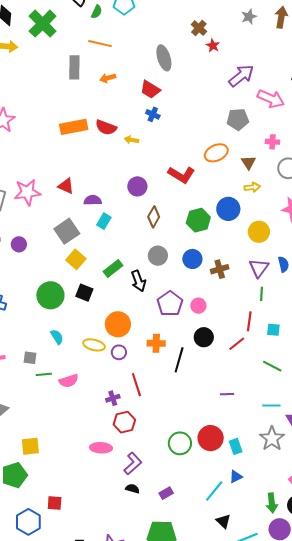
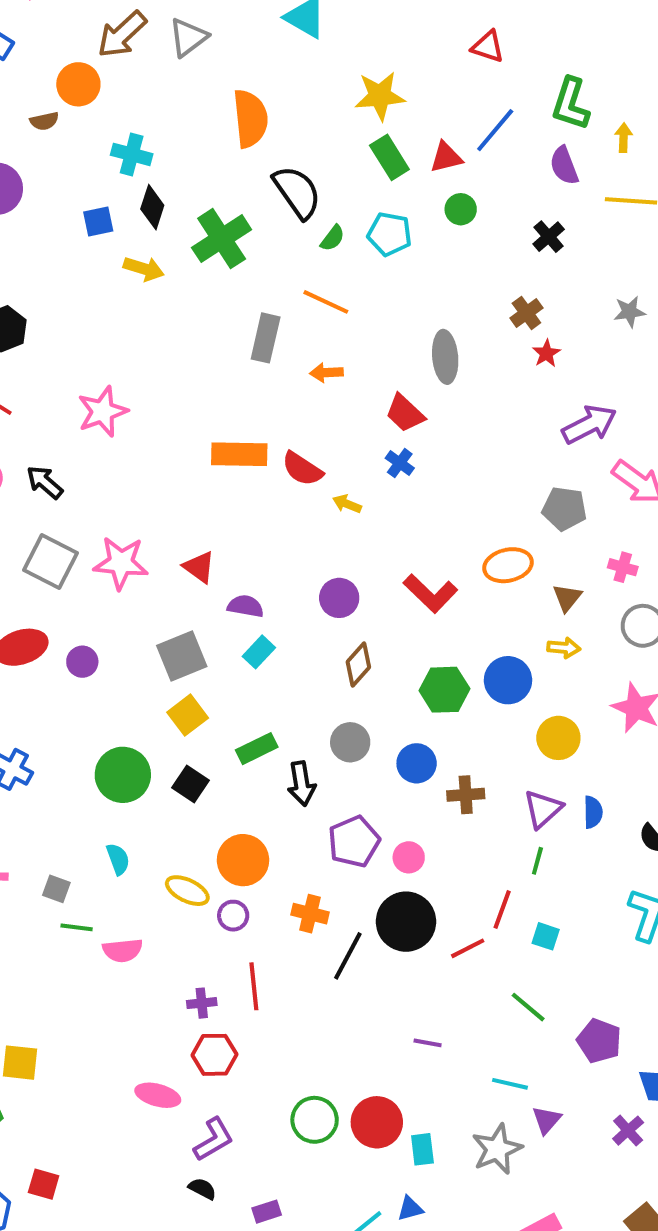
black circle: (204, 337) -> (406, 922), size x1.5

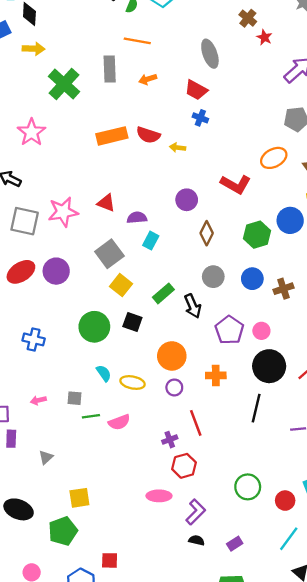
green cross: (222, 239) -> (64, 84), moved
purple circle: (82, 662) -> (56, 271), size x1.5
yellow ellipse: (187, 891) -> (133, 382), moved
black line: (348, 956) -> (256, 408), moved
red circle: (377, 1122) -> (285, 501), moved, size x0.7

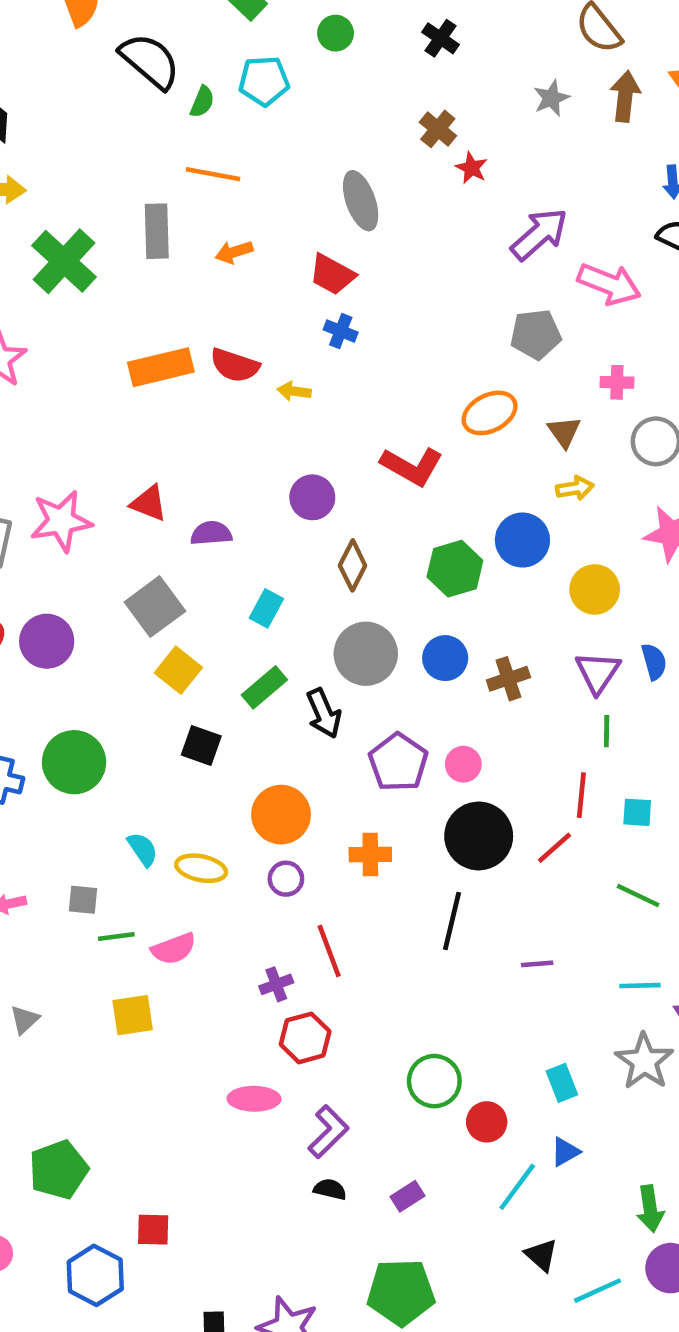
cyan rectangle: (151, 241) -> (266, 608), moved
gray circle: (213, 277) -> (366, 654), size x1.4
green circle: (94, 327) -> (74, 762), moved
yellow square: (79, 498) -> (133, 1015), moved
red circle: (285, 501) -> (487, 1122), moved

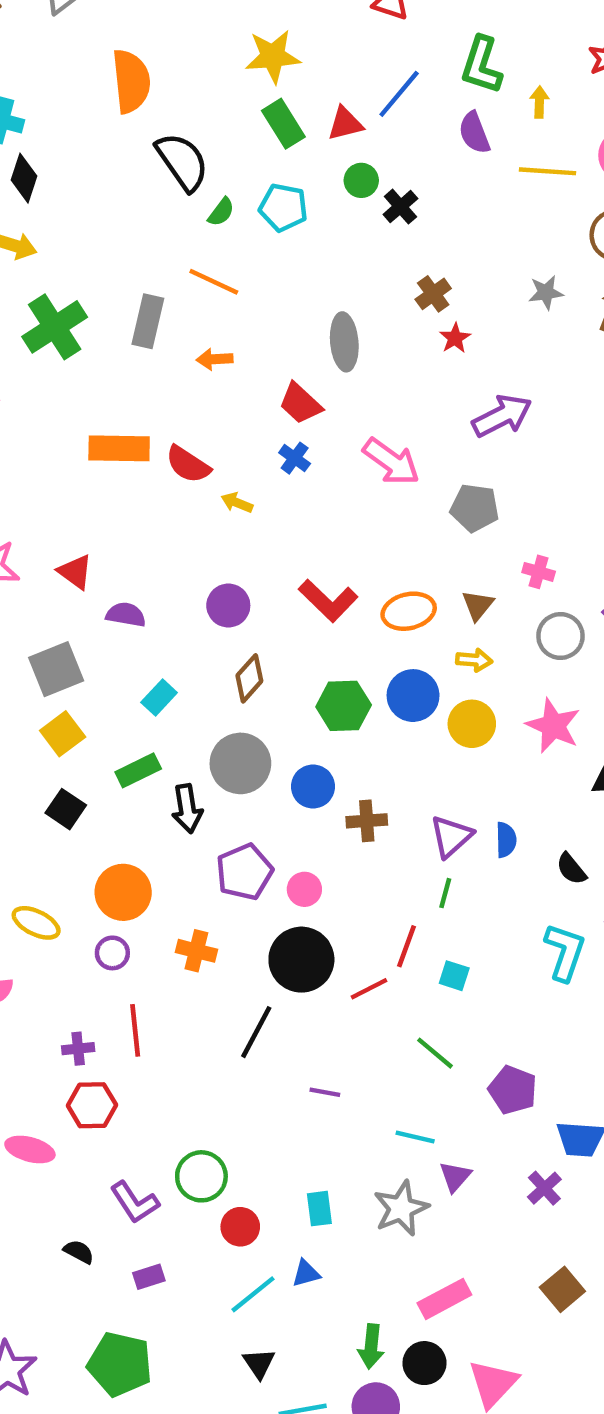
black cross: (440, 38) -> (400, 207), moved
pink arrow: (609, 284) -> (391, 462), moved
orange ellipse: (490, 413) -> (409, 611), moved
yellow circle: (595, 589) -> (472, 724), moved
purple L-shape: (328, 1132) -> (135, 1202), moved, turned 87

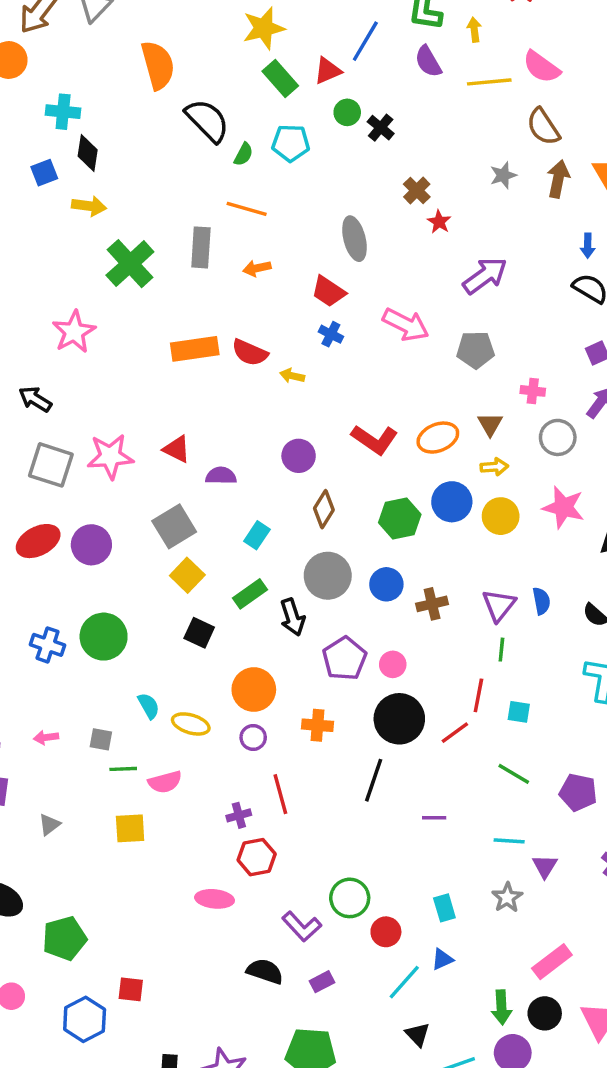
gray star: (401, 1208) -> (507, 897), size x0.7
black semicircle: (79, 1252) -> (265, 971), size x1.5

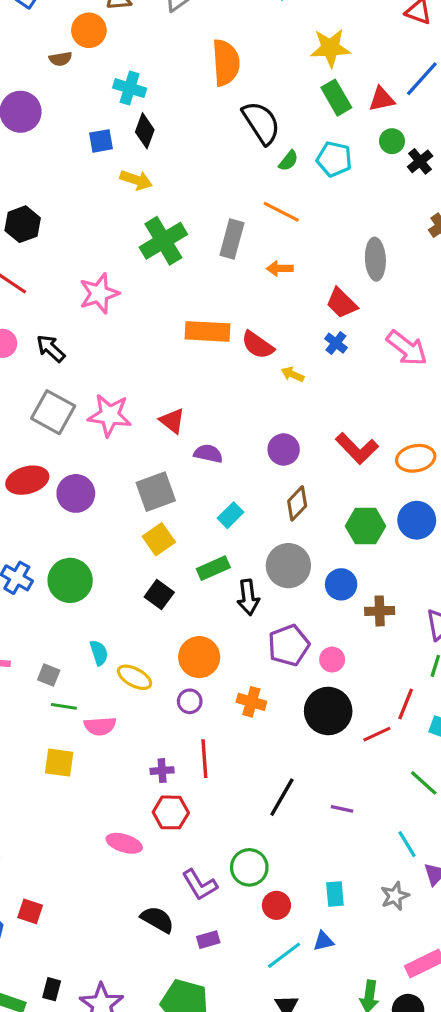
black line: (374, 780) -> (282, 797), moved
cyan line: (509, 841) -> (407, 844), turned 44

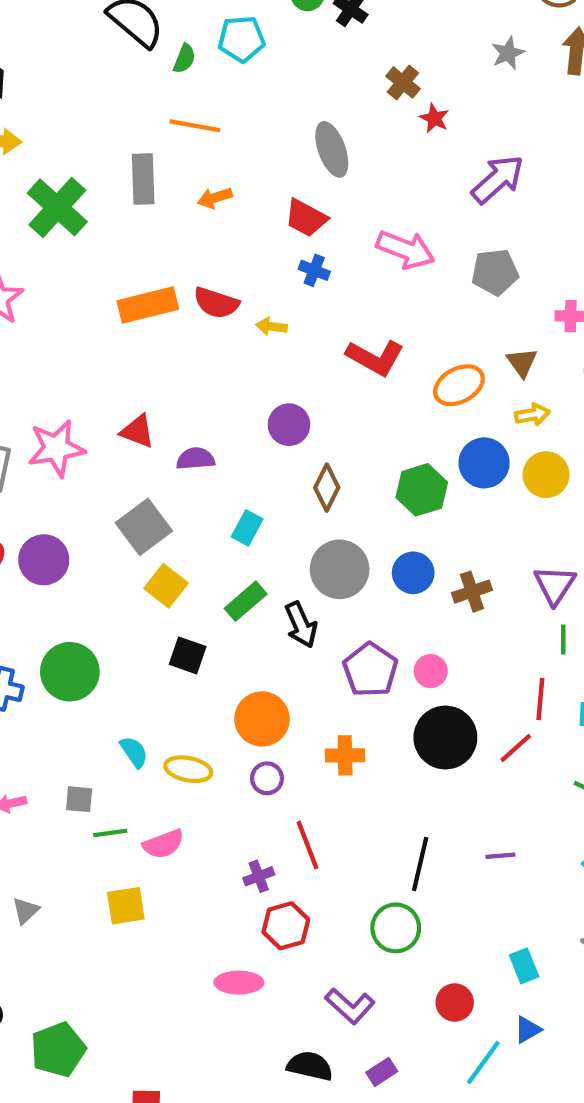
red L-shape: (357, 448) -> (375, 357), moved
green circle: (249, 867) -> (396, 928), moved

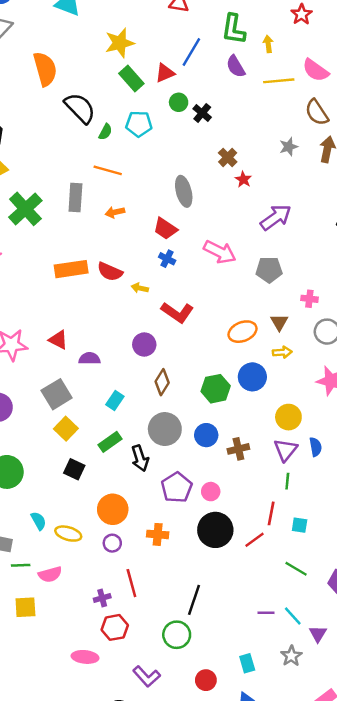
red L-shape: (375, 357) -> (177, 312), moved
yellow circle: (546, 475) -> (288, 417), moved
purple line: (500, 856) -> (266, 613), moved

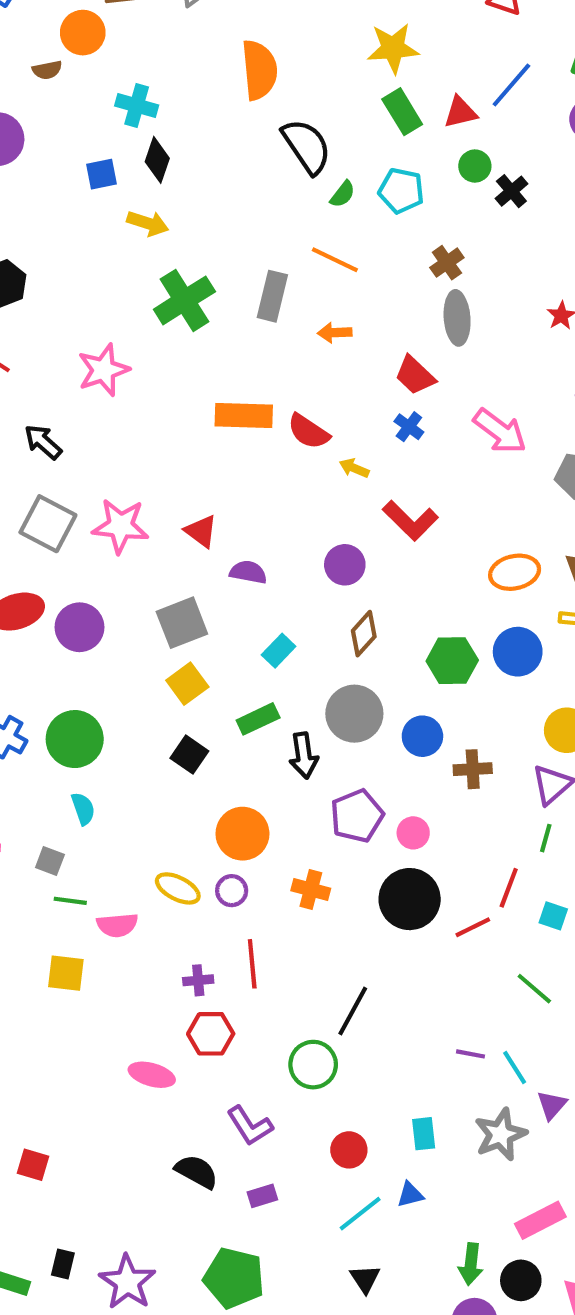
brown cross: (228, 157) -> (447, 263), moved
cyan semicircle: (39, 521) -> (83, 809), moved
yellow ellipse: (68, 534) -> (178, 888), moved
gray star: (291, 656) -> (501, 1134), size x1.4

